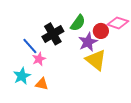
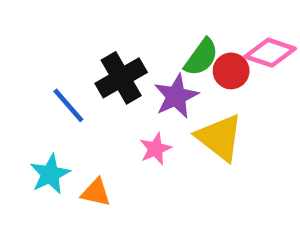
green semicircle: (78, 23) -> (201, 57), moved
purple star: (88, 42) -> (176, 96), moved
pink star: (39, 59) -> (155, 149), moved

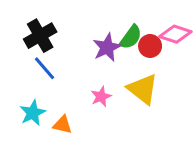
black cross: (121, 78) -> (40, 36), moved
purple star: (176, 96) -> (107, 47), moved

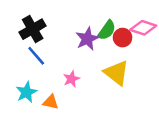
pink star: (101, 97) -> (71, 79), moved

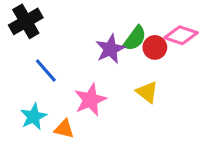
black cross: (33, 29) -> (26, 21), moved
yellow triangle: (116, 73) -> (147, 92), size x0.7
pink star: (71, 79) -> (90, 100), size x1.5

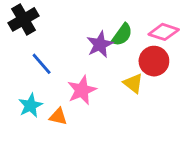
red circle: (155, 47) -> (154, 61), moved, size x1.4

